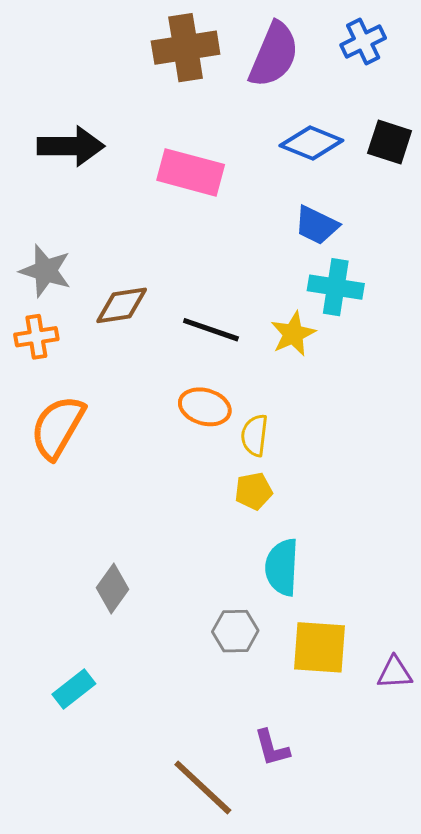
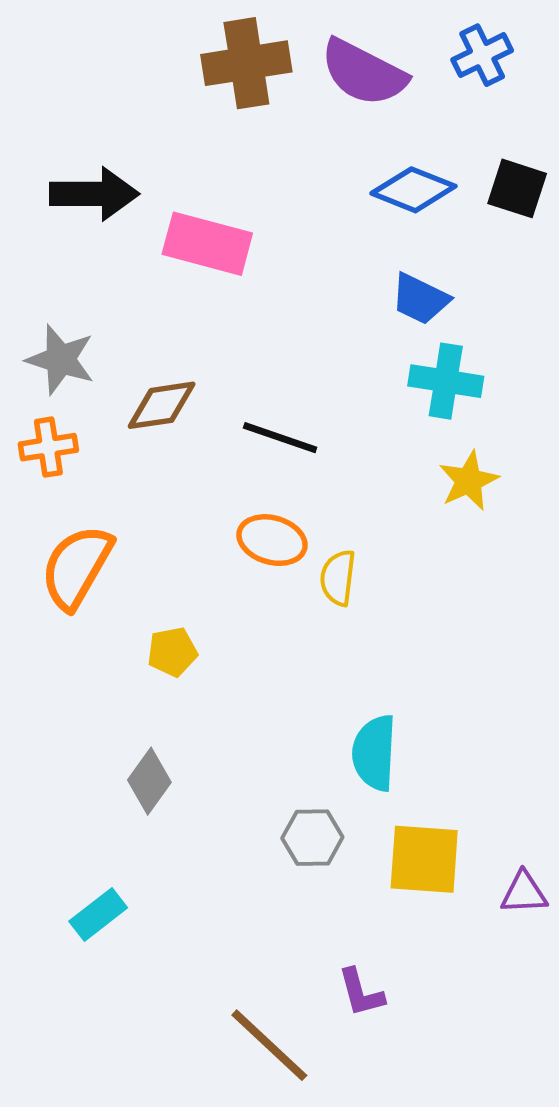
purple semicircle: (274, 55) -> (364, 73), turned 94
pink rectangle: (191, 172) -> (207, 244), moved
yellow star: (293, 334) -> (469, 481), moved
yellow pentagon: (254, 491) -> (172, 652), moved

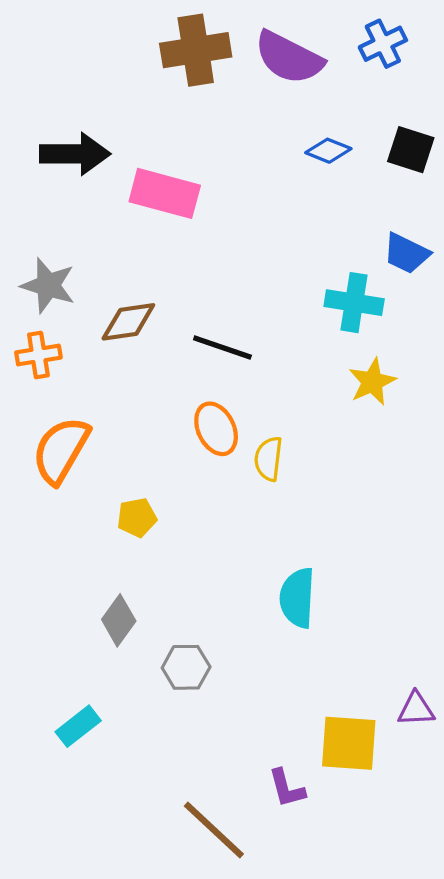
blue diamond: (413, 190) -> (328, 151), size x0.7
blue trapezoid: (420, 299) -> (406, 253), moved
orange ellipse: (272, 540) -> (216, 429), turned 48
gray hexagon: (312, 838) -> (186, 667), moved
yellow square: (424, 859) -> (349, 743), moved

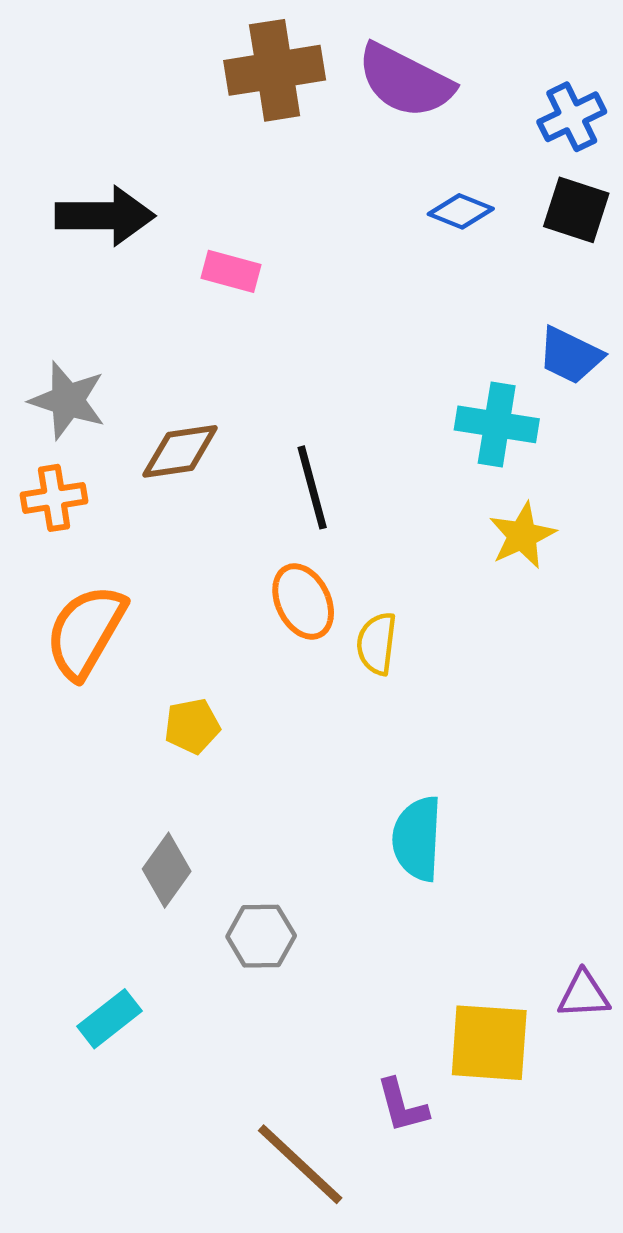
blue cross: (383, 44) -> (572, 117), moved
pink rectangle: (165, 193) -> (231, 271), size x0.6
black line: (222, 348) -> (312, 487), turned 56

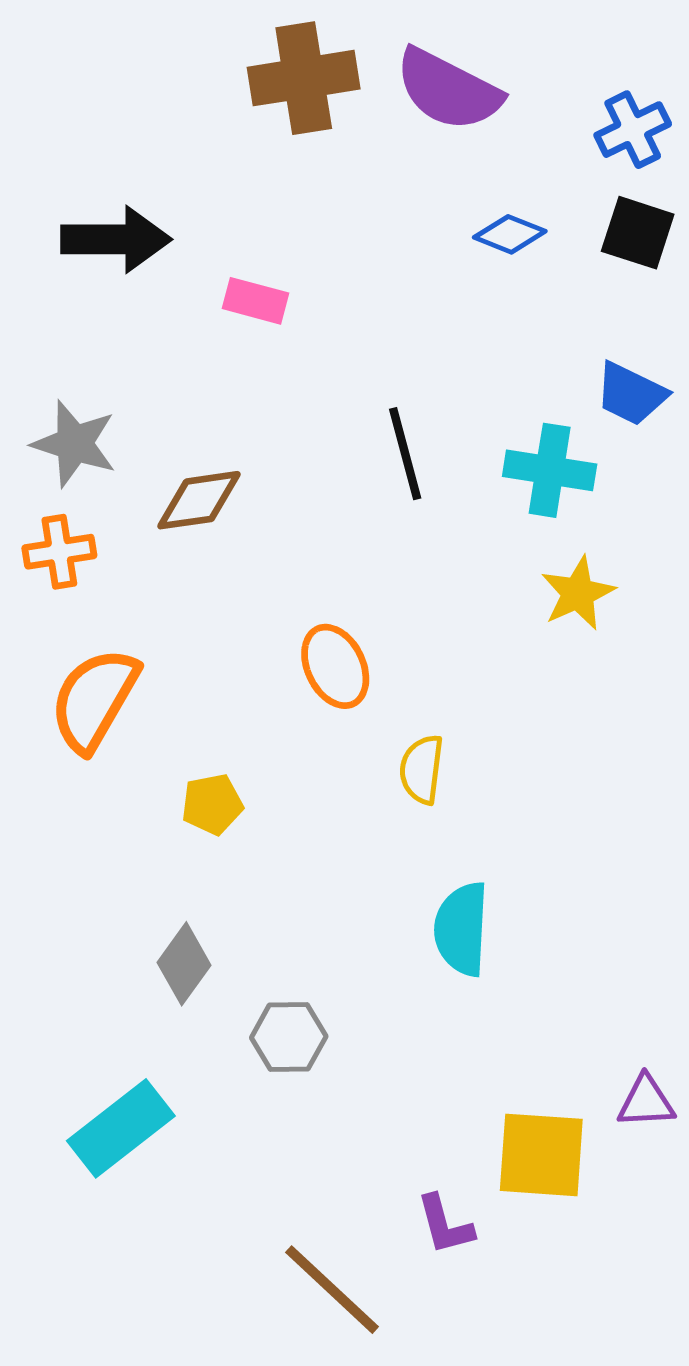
black line: (312, 487) -> (405, 454), moved
yellow semicircle: (377, 644) -> (422, 769), moved
cyan rectangle: (110, 1019) -> (121, 1128), size x1.5

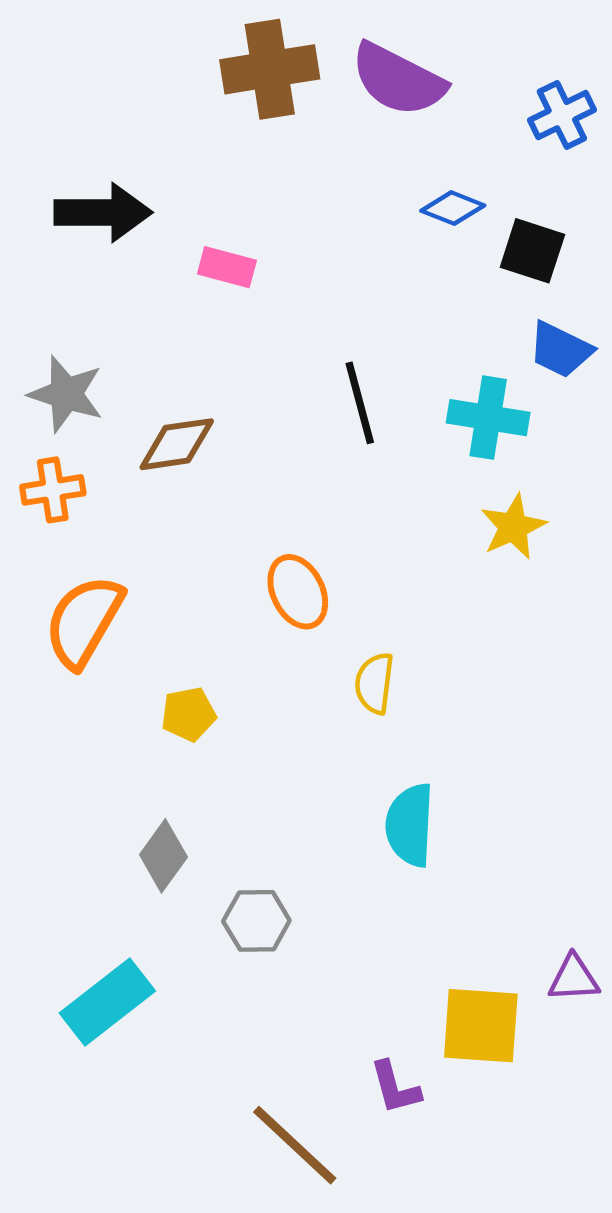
black square: (638, 233) -> (532, 251), moved

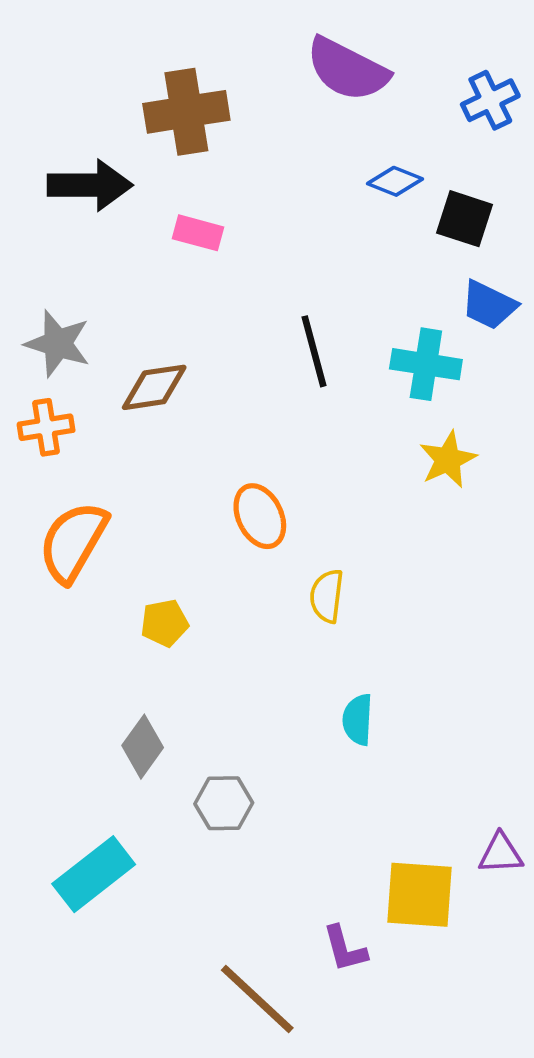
brown cross: (270, 69) -> (186, 112), moved
cyan semicircle: (410, 825) -> (358, 720), size x0.7

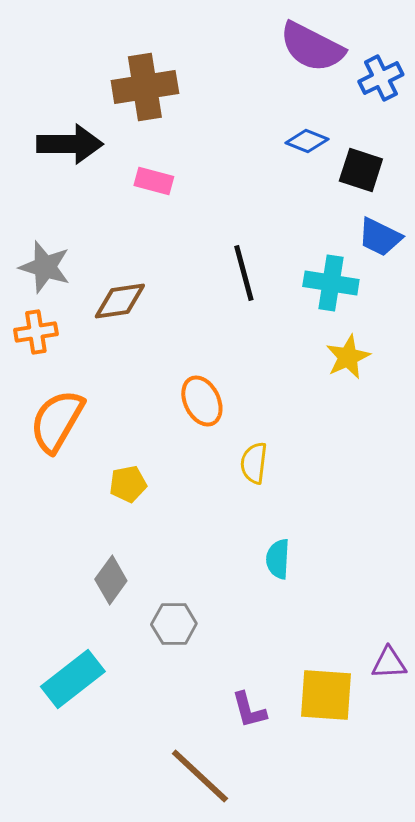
purple semicircle: (347, 69) -> (312, 47), moved
purple L-shape: (345, 949) -> (249, 710), moved

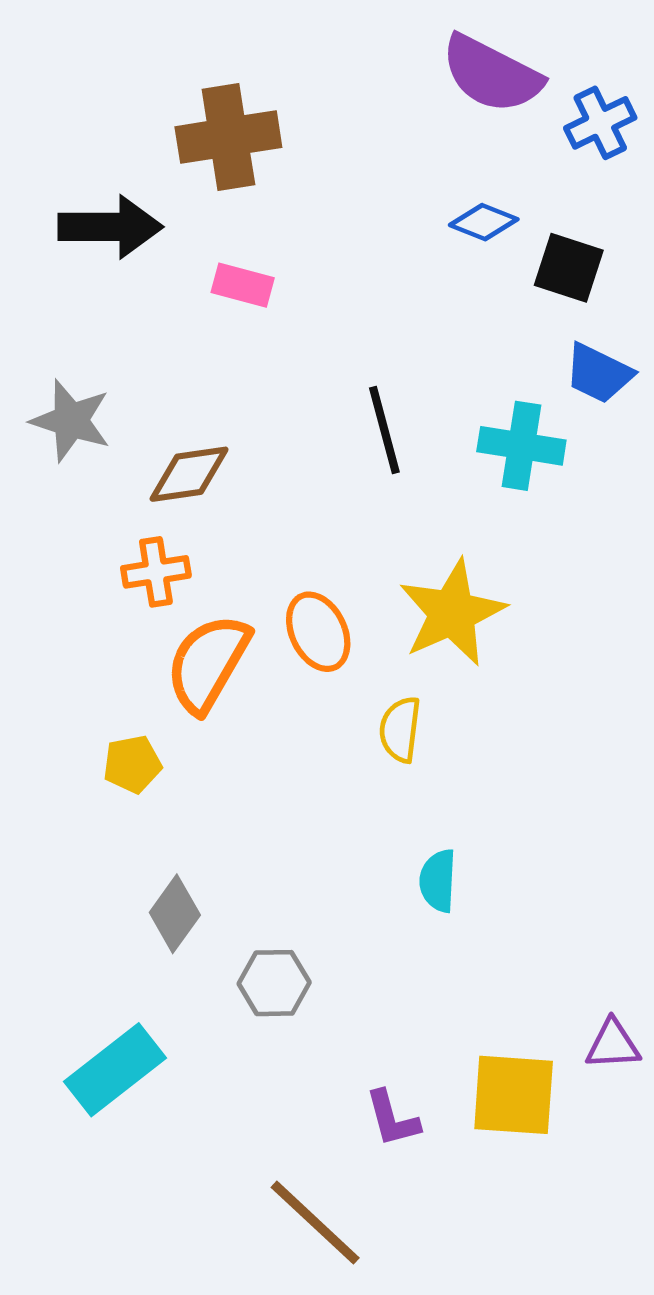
orange cross: (36, 332) -> (156, 572), moved
yellow star: (348, 357) -> (452, 613), moved, size x1.5
orange semicircle: (57, 421) -> (208, 663), moved
yellow pentagon: (128, 484) -> (132, 764), moved

